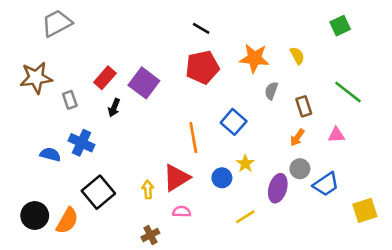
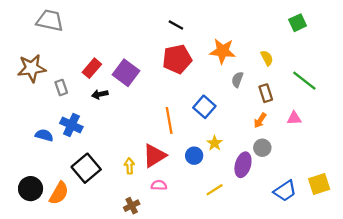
gray trapezoid: (57, 23) -> (50, 20), turned 40
yellow semicircle: (297, 56) -> (267, 58), moved
black arrow: (114, 108) -> (100, 94), turned 56
blue trapezoid: (326, 184) -> (285, 191), moved

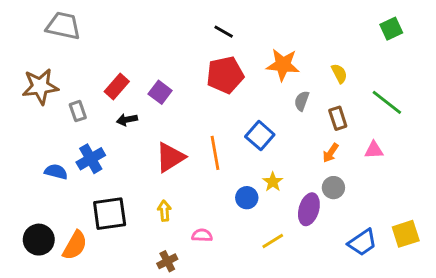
green square: (298, 23) -> (391, 29), moved
purple square: (126, 73) -> (160, 92), size x0.7
blue cross: (71, 125) -> (91, 159), turned 35
red triangle: (154, 156) -> (170, 157), moved
black square: (86, 168) -> (110, 214), turned 32

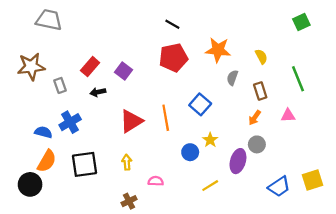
green line: (387, 102) -> (298, 79), turned 30
orange semicircle: (75, 245) -> (47, 161), moved

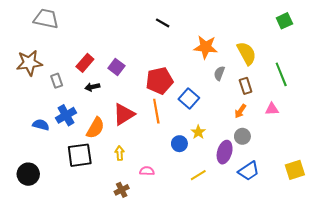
yellow semicircle: (261, 57) -> (247, 53), size x1.6
red pentagon: (173, 58) -> (159, 81), moved
orange semicircle: (47, 161) -> (95, 128), moved
blue trapezoid: (279, 187) -> (249, 171), moved

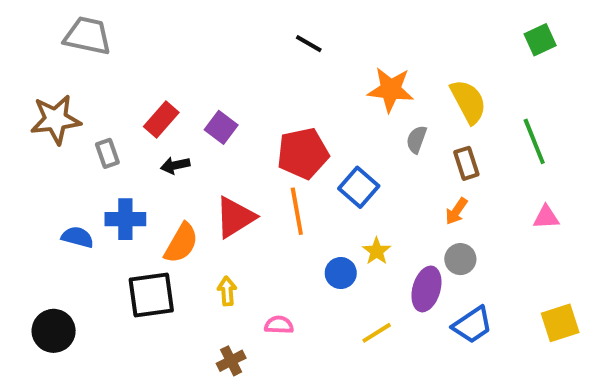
pink triangle: (272, 109) -> (546, 217), moved
blue cross: (66, 115) -> (125, 219), turned 30

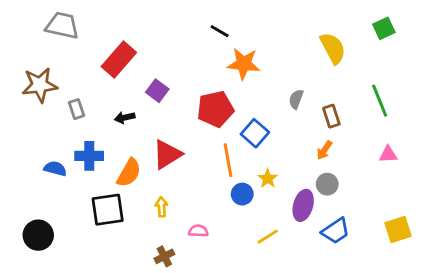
orange star: (391, 90) -> (244, 64), moved
yellow semicircle: (468, 102) -> (333, 48), moved
red rectangle: (161, 119) -> (119, 59), moved, size x1.4
orange line: (297, 211) -> (228, 160), moved

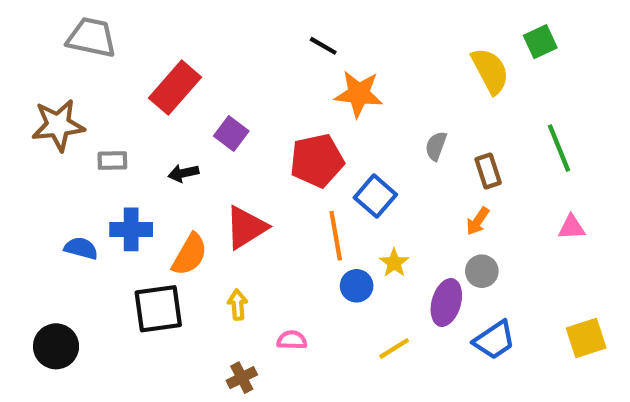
green square: (384, 28) -> (540, 42), moved
gray rectangle: (76, 109) -> (112, 161), turned -72

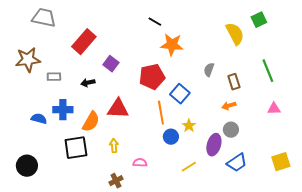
orange arrow: (478, 221) -> (229, 106), turned 40
red triangle: (246, 227) -> (118, 109), turned 35

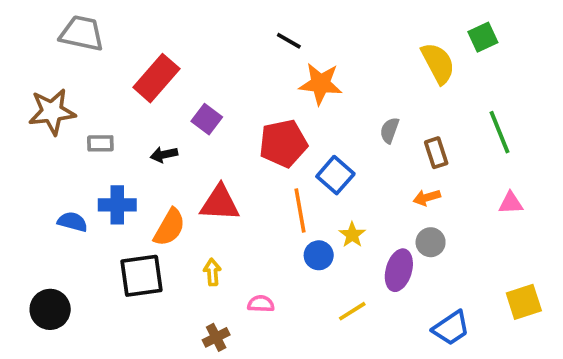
blue trapezoid: (237, 163) -> (451, 328), moved

